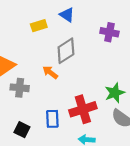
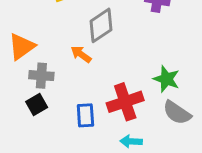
green star: (115, 93) -> (166, 79), turned -30
black square: (22, 130) -> (37, 105), moved, turned 35

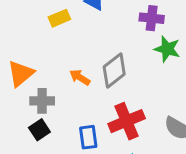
gray diamond: (101, 25) -> (114, 71), moved
green star: (166, 79) -> (167, 49), moved

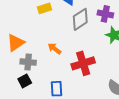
gray diamond: (114, 71) -> (80, 19), moved
red cross: (127, 121) -> (83, 63), moved

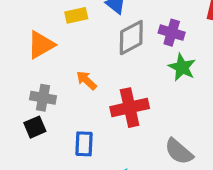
orange triangle: (16, 43) -> (41, 45), moved

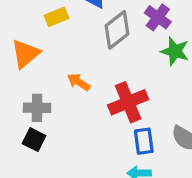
purple cross: (172, 33) -> (158, 17), turned 30
black square: (35, 127) -> (34, 140), turned -30
blue rectangle: (84, 144) -> (144, 141), moved

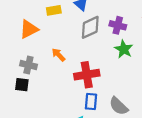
purple cross: (158, 17) -> (118, 25), turned -35
black square: (34, 140) -> (22, 85), turned -32

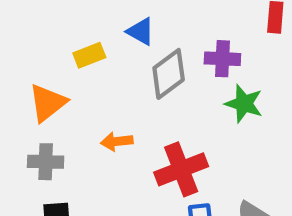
orange arrow: (58, 55) -> (117, 141), turned -40
gray cross: (28, 65) -> (46, 162), moved

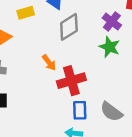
purple cross: (222, 59) -> (112, 21), moved, turned 30
orange arrow: (117, 141) -> (49, 63), moved, turned -126

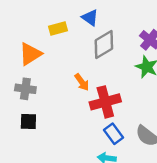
blue rectangle: (80, 110) -> (114, 134), turned -36

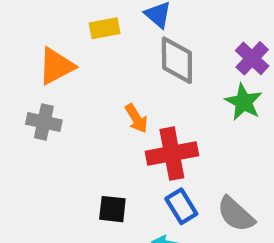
gray diamond: (104, 45) -> (177, 60), turned -64
black square: (28, 122) -> (112, 209), moved

